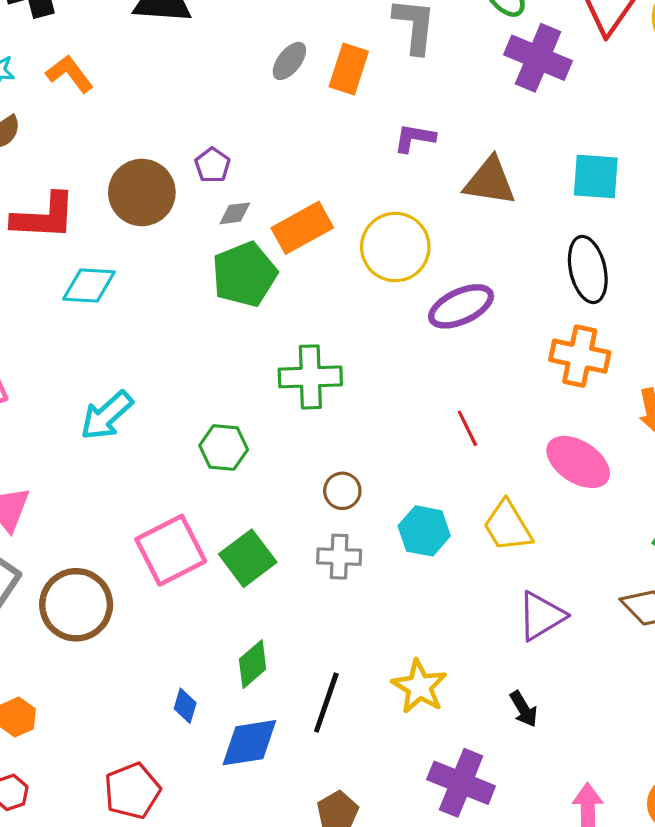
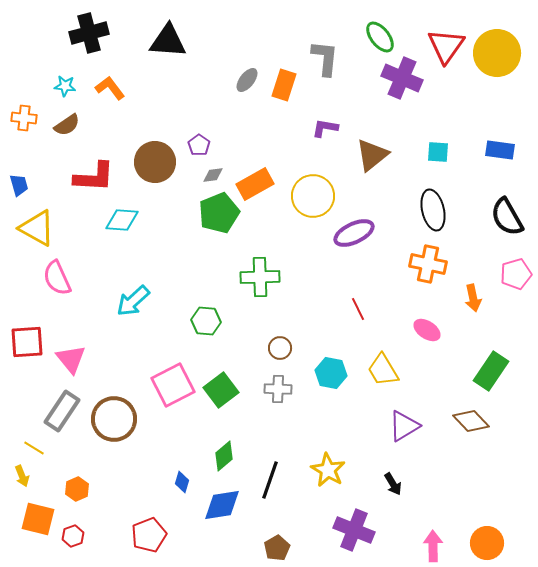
cyan square: (596, 176) -> (438, 152), size x0.7
brown triangle: (490, 181) -> (372, 155), turned -48
pink ellipse: (578, 462) -> (427, 330), size x0.7

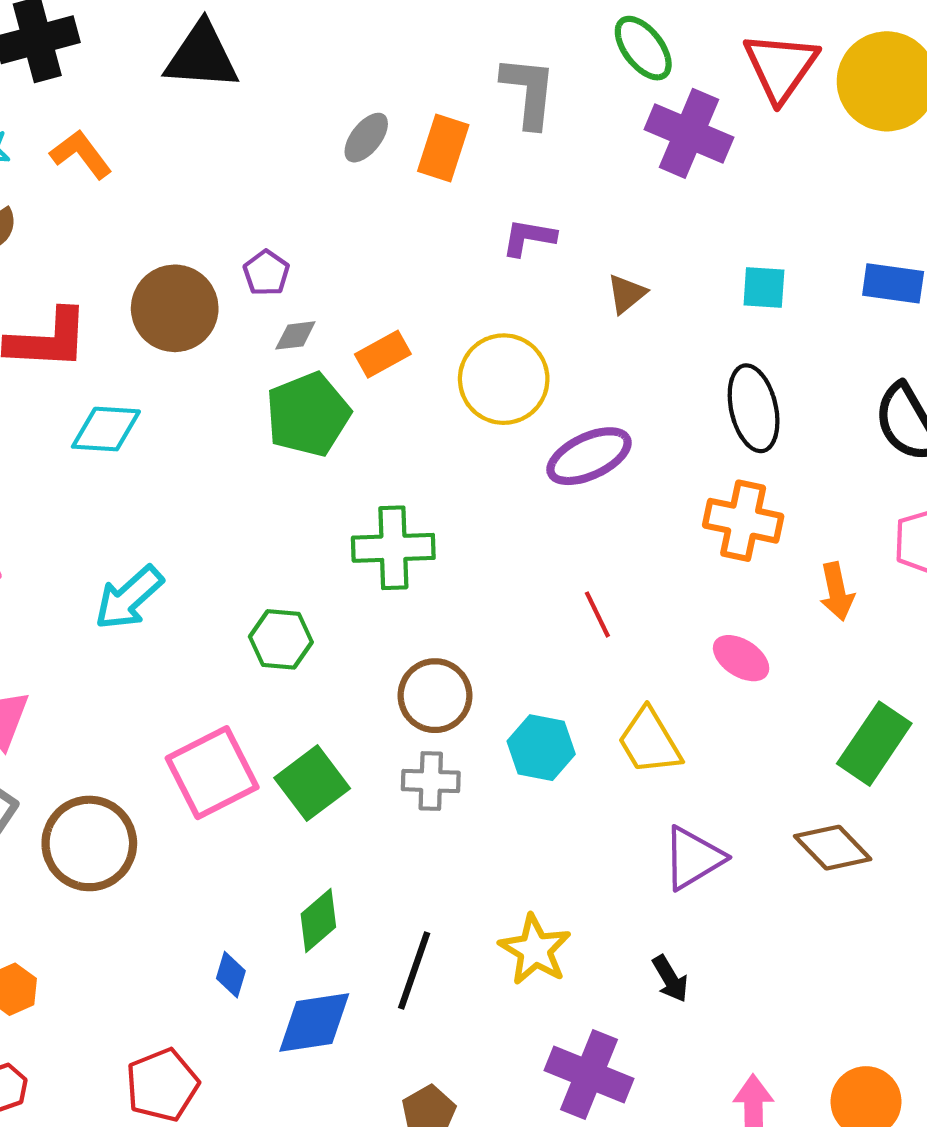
brown triangle: (372, 155) -> (627, 294), size x0.6
orange rectangle: (255, 184) -> (383, 354), size x0.7
brown circle: (280, 348) -> (435, 696), size x1.5

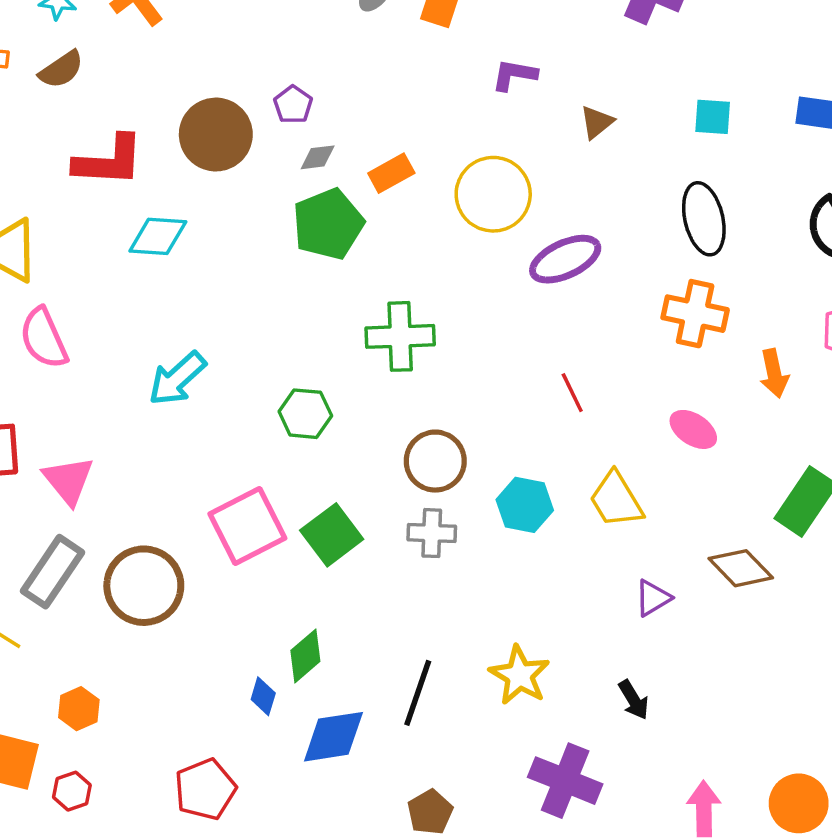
brown diamond: (833, 848) -> (741, 568), moved
purple triangle: (693, 858) -> (653, 598), size x0.7
green diamond: (318, 920) -> (305, 656), moved

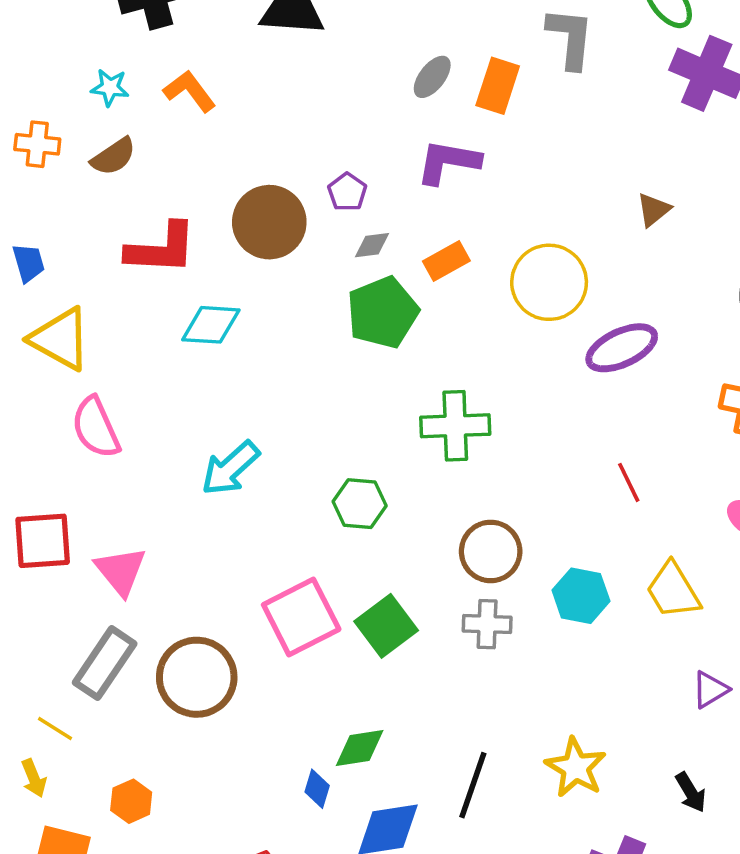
purple L-shape: (514, 75) -> (448, 162), moved, size x1.4
green diamond: (305, 656) -> (360, 748), turned 32

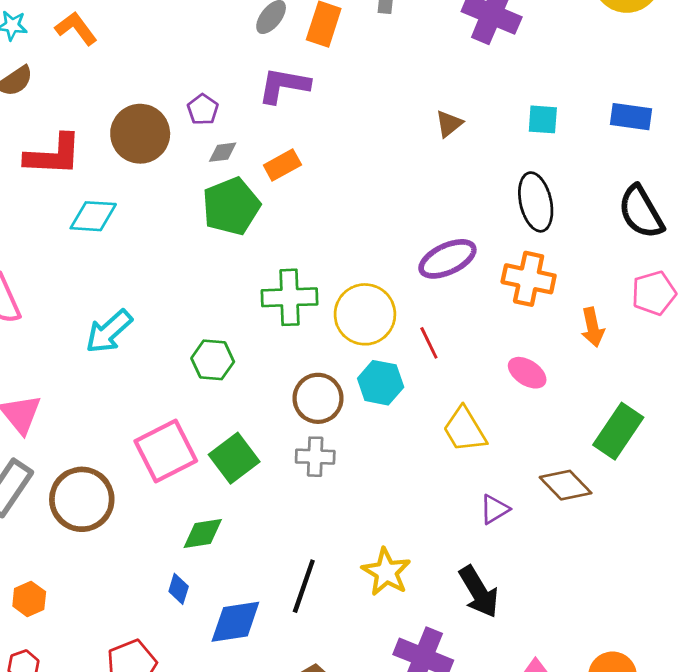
yellow circle: (549, 282) -> (365, 314), moved
purple ellipse: (622, 348) -> (447, 259), moved
cyan hexagon: (581, 596) -> (381, 383), moved
green diamond: (360, 748) -> (203, 533), moved
black arrow: (691, 792) -> (479, 592), size x1.6

